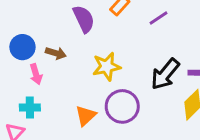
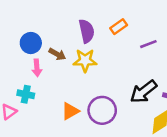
yellow star: (107, 66) -> (85, 60), moved

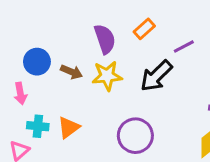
pink arrow: (37, 68) -> (20, 93), moved
black arrow: (144, 92) -> (156, 76), moved
orange triangle: (70, 111) -> (69, 127), moved

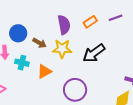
purple line: (184, 46) -> (116, 18), moved
cyan cross: (38, 126) -> (22, 63), moved
orange triangle: (69, 127) -> (44, 71), moved

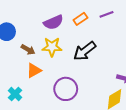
purple semicircle: (64, 25) -> (53, 22), turned 78
brown arrow: (40, 43) -> (28, 50), moved
cyan cross: (22, 63) -> (15, 94), moved, turned 32

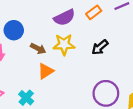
black arrow: (85, 51) -> (100, 47), size x0.7
purple circle: (66, 89) -> (106, 93), moved

